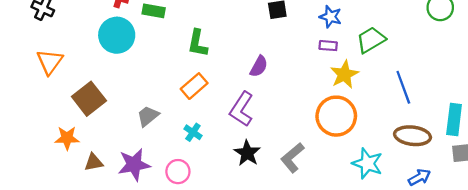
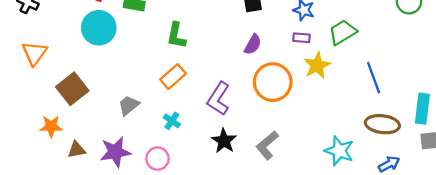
purple semicircle: (259, 66) -> (253, 44), moved
orange circle: (336, 116) -> (273, 82), moved

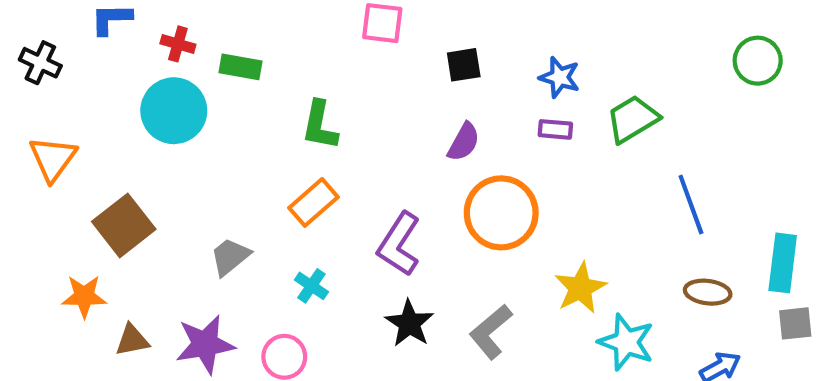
yellow star: (317, 65) -> (580, 288), moved
brown ellipse: (382, 124) -> (708, 292), size x0.7

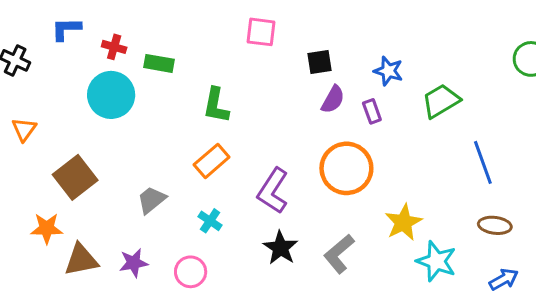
purple rectangle: (555, 129) -> (372, 111), moved, turned 65
purple semicircle: (464, 142) -> (333, 99), moved
orange triangle: (53, 159) -> (24, 129), size x0.7
brown triangle: (132, 340) -> (81, 260), size x1.4
purple star: (205, 344) -> (134, 263), size x0.7

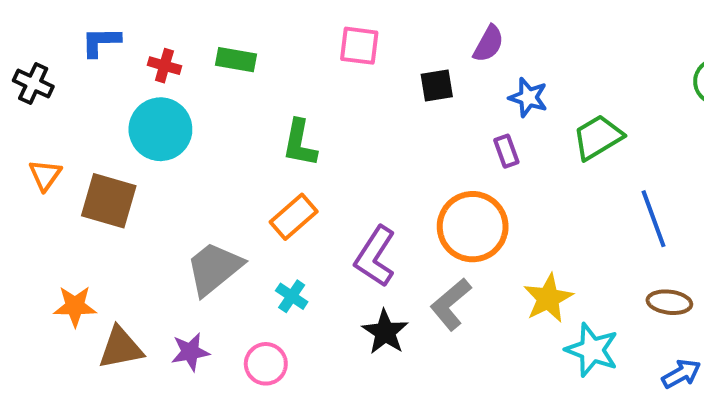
green rectangle: (159, 63) -> (236, 60), moved
purple semicircle: (333, 99) -> (488, 44), moved
brown square: (75, 177) -> (109, 201), moved, turned -36
gray trapezoid: (152, 200) -> (214, 268), size x1.5
gray L-shape: (339, 254) -> (451, 304), moved

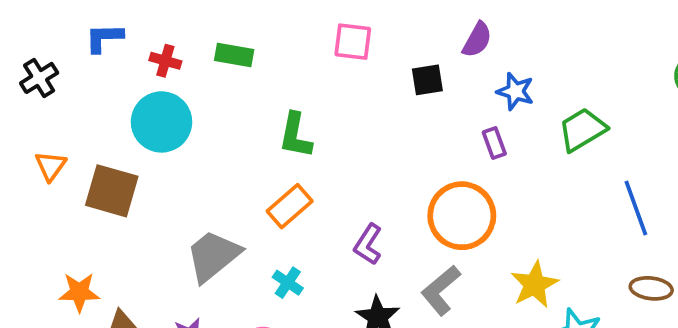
black cross: (33, 84) -> (39, 78), turned 33
purple L-shape: (375, 256) -> (368, 244), size x0.7

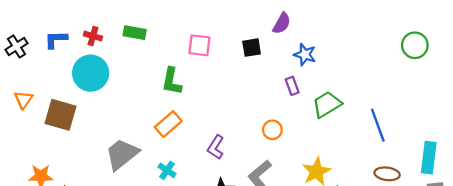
blue L-shape: (104, 38) -> (56, 40), moved
pink square: (353, 42) -> (199, 45), moved
green trapezoid: (582, 130) -> (327, 104), moved
orange circle: (462, 216) -> (272, 130), size x0.5

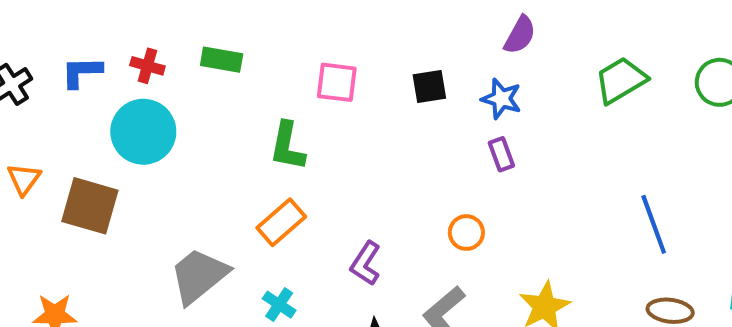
purple semicircle: (282, 23) -> (520, 35), moved
blue star: (305, 55) -> (501, 99), moved
green trapezoid: (327, 104) -> (621, 80), moved

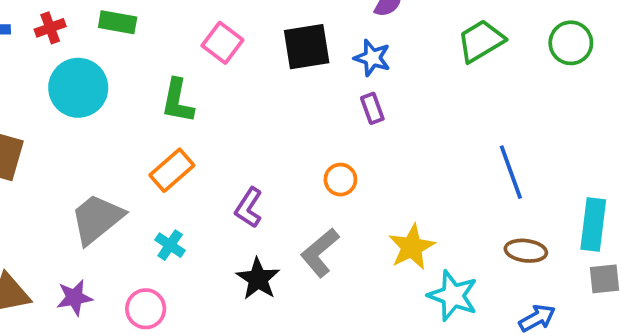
red cross: (147, 66) -> (50, 28), turned -36
pink square: (337, 82) -> (222, 43), turned 30
black square: (429, 86) -> (307, 47), size x1.5
cyan circle: (143, 132) -> (78, 88), moved

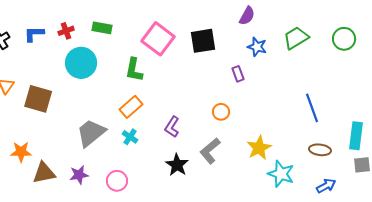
pink square: (222, 43) -> (158, 39), size x1.5
blue star: (372, 58) -> (257, 47), moved
cyan cross: (170, 245) -> (130, 137), moved

